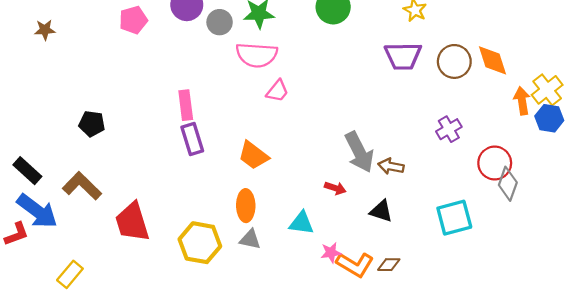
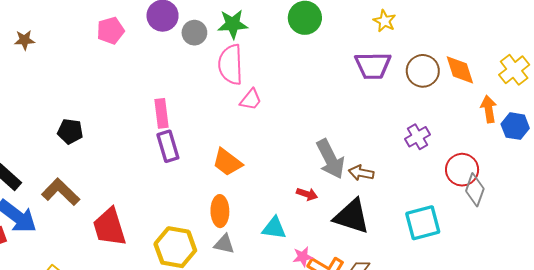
pink semicircle: (257, 55) -> (231, 64), turned 84
yellow cross: (547, 90) -> (514, 70), moved
black triangle: (381, 211) -> (352, 216), size x1.6

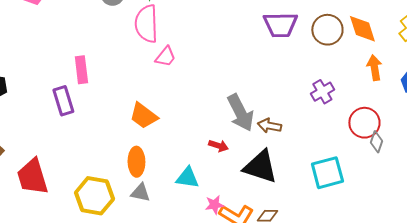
orange arrow: (489, 109) -> (374, 68), moved
purple rectangle: (168, 146) -> (63, 101), moved
gray diamond: (475, 190) -> (376, 142), size x0.7

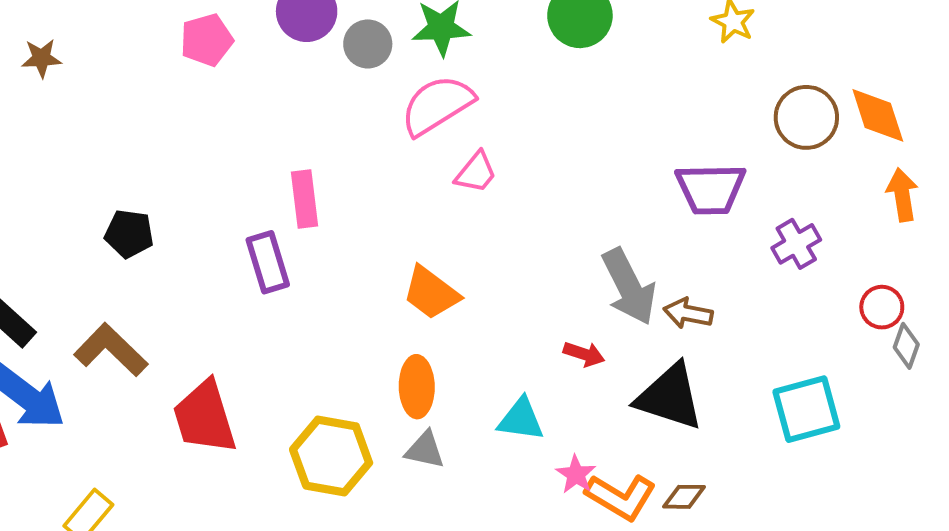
pink semicircle: (146, 24) -> (437, 105), turned 60
purple trapezoid: (280, 25) -> (710, 189), moved
red circle: (364, 123) -> (882, 307), size x0.7
pink star: (214, 205) -> (576, 474), turned -30

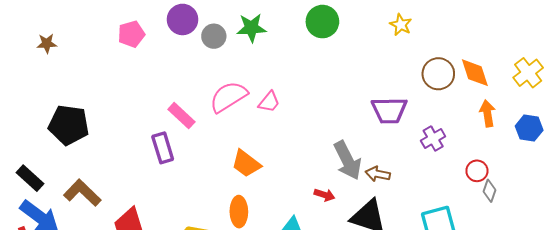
pink semicircle: (437, 105) -> (228, 97), moved
pink rectangle: (305, 199) -> (181, 116), turned -40
black pentagon: (129, 234) -> (69, 125), moved, size x1.6

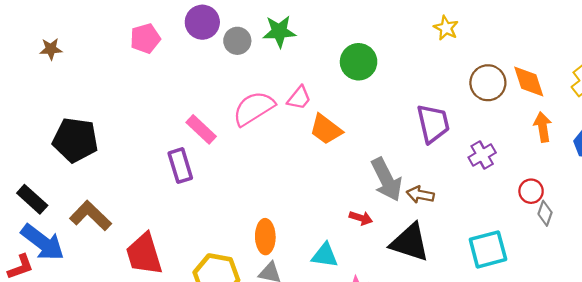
green circle: (322, 22) -> (359, 62), moved
pink trapezoid: (269, 102) -> (299, 98), moved
purple trapezoid: (389, 110) -> (433, 124), turned -102
orange trapezoid: (246, 164) -> (326, 129), moved

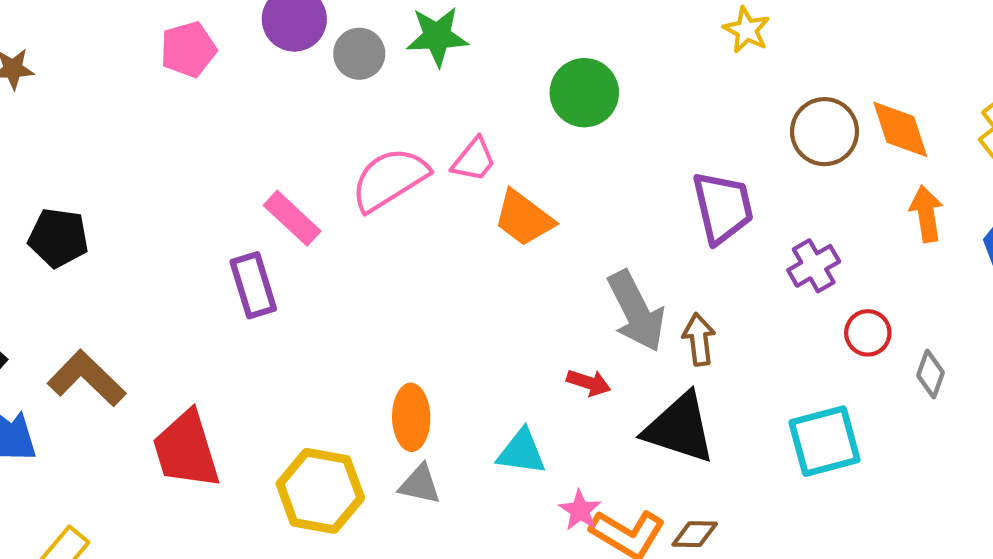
black pentagon: (75, 140) -> (58, 238), size x0.7
red circle: (531, 191) -> (868, 333), moved
brown arrow: (420, 195) -> (699, 339), turned 72

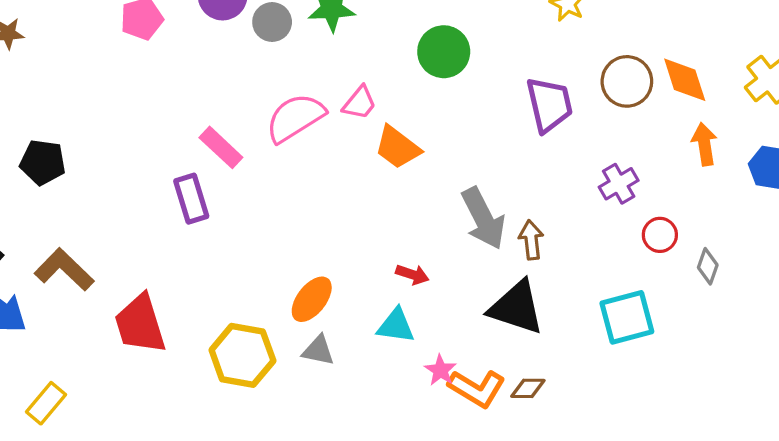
purple trapezoid: (723, 207) -> (549, 105), moved
red arrow: (589, 383) -> (412, 274), moved
orange ellipse: (411, 417) -> (312, 299), turned 39

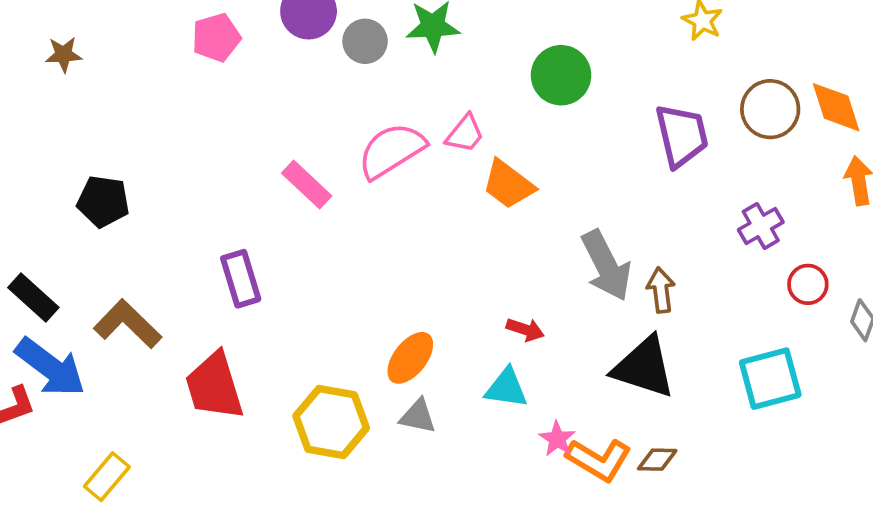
purple rectangle: (191, 199) -> (241, 279), moved

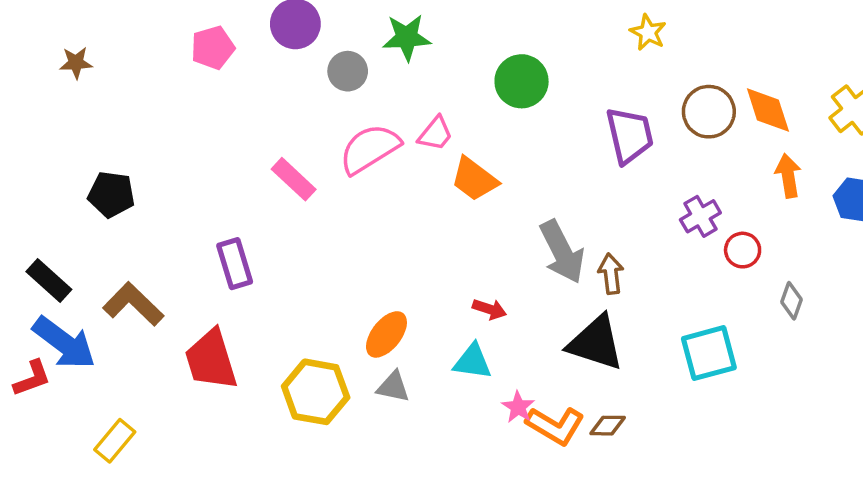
gray circle: (365, 41) -> (348, 71), moved
red circle: (808, 284) -> (743, 250), moved

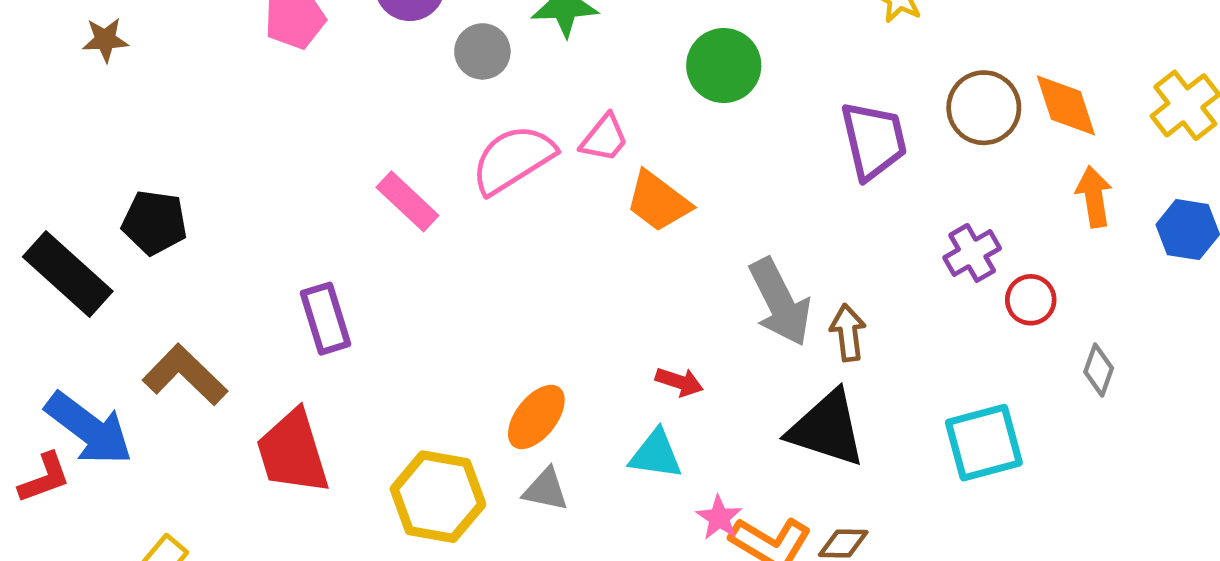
black rectangle: (49, 280) -> (68, 274), moved, size x1.4

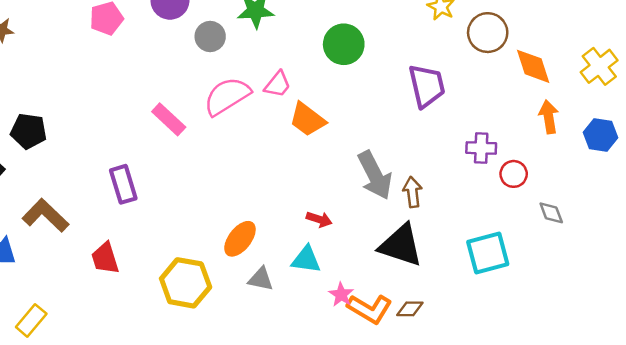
brown circle: (984, 108) -> (488, 33), moved
purple cross: (972, 253) -> (481, 148), turned 32
gray diamond: (1099, 370) -> (551, 213), turned -40
red trapezoid: (293, 452) -> (105, 258), size x0.7
gray triangle: (546, 490) -> (261, 279), moved

